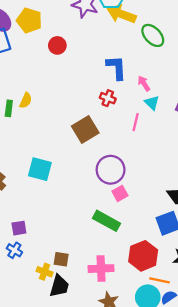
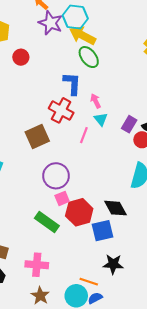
green ellipse: (153, 35) -> (89, 57), moved
red cross: (108, 98) -> (61, 110), size x1.6
red hexagon: (143, 256) -> (79, 212), moved

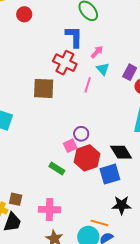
pink arrow: (96, 101) -> (97, 52), turned 72
brown square: (37, 137) -> (44, 88), turned 30
purple circle: (56, 176) -> (81, 134), moved, size x0.6
green rectangle: (47, 222) -> (57, 169), size x0.7

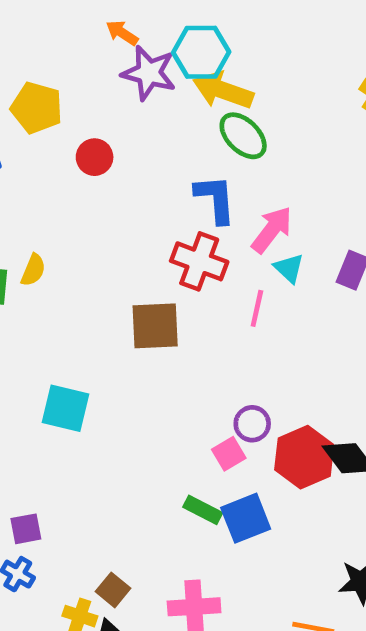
pink arrow: (97, 52) -> (272, 230), size x1.5
red hexagon: (87, 158) -> (304, 457), moved
blue square: (110, 174) -> (246, 518), moved
brown square: (16, 199) -> (113, 590), turned 32

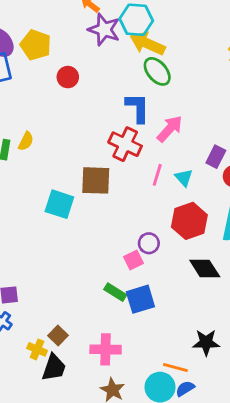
cyan triangle: (289, 268) -> (184, 178), moved
cyan square: (65, 408) -> (59, 204), moved
red hexagon: (304, 457) -> (189, 221), moved

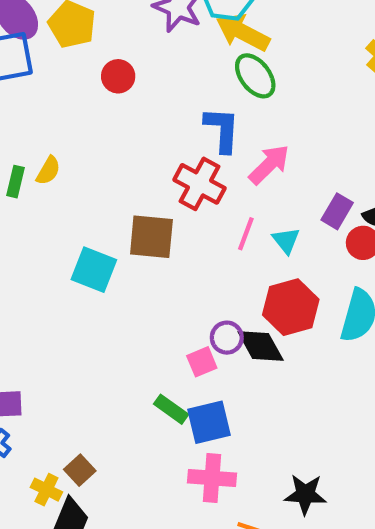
black diamond: (205, 268) -> (261, 346), moved
pink cross: (106, 349) -> (212, 478), moved

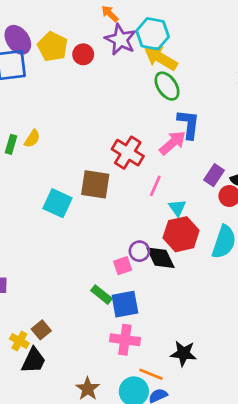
red circle: (118, 76) -> (83, 54), moved
blue L-shape: (222, 130) -> (189, 124), moved
cyan triangle: (286, 240) -> (177, 208), moved

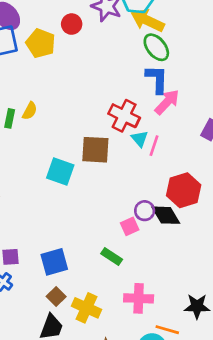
yellow pentagon: (53, 47) -> (41, 43), moved
blue L-shape: (189, 124) -> (157, 79), moved
cyan triangle: (177, 208) -> (140, 139), moved
blue square: (125, 304) -> (54, 262), moved
yellow cross: (19, 341) -> (86, 308), moved, size x1.5

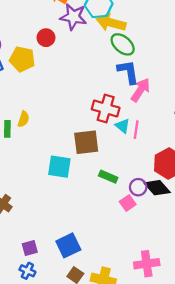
green rectangle: (112, 257) -> (108, 177), moved

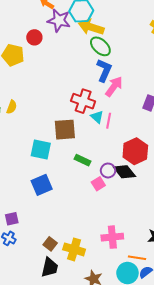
blue L-shape: (128, 72) -> (104, 70), turned 30
blue square: (68, 245) -> (42, 185), moved

